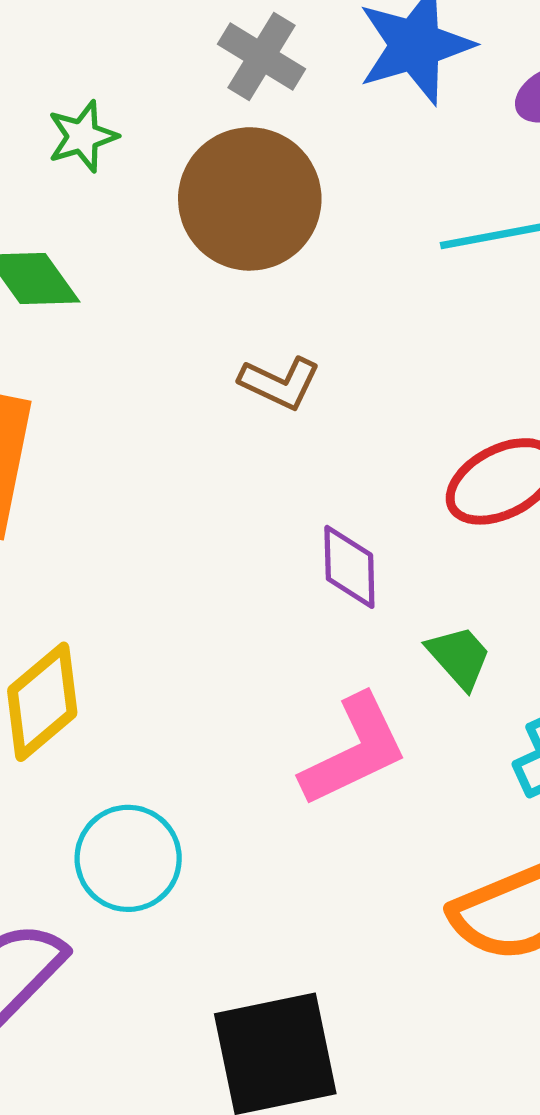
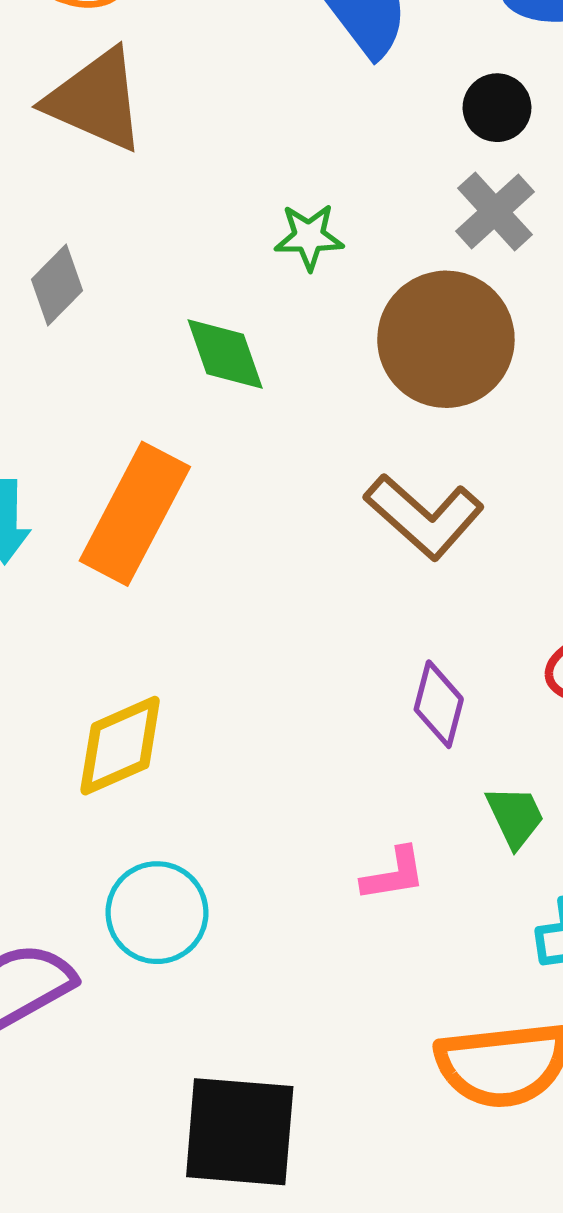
brown L-shape: (280, 383) -> (424, 516), size x1.5
pink L-shape: (354, 751) -> (394, 874), size x0.6

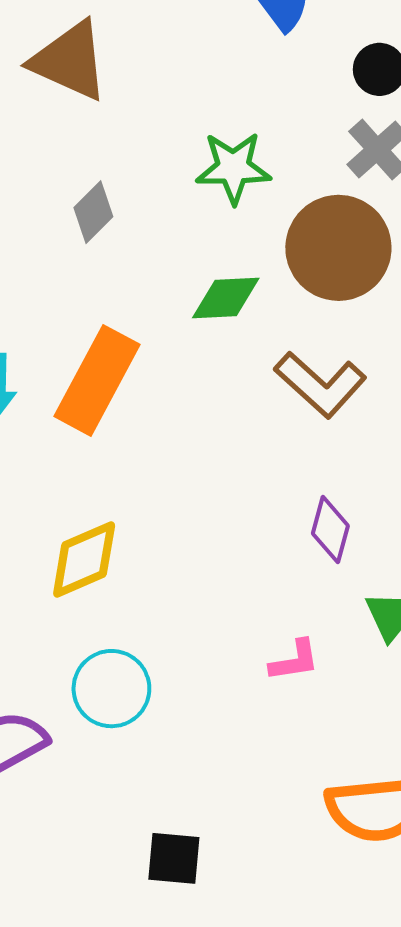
green star: (309, 237) -> (233, 168), size x1.4
gray diamond: (57, 285) -> (93, 212), moved
green diamond: (225, 354) -> (226, 298), moved, turned -74
black square: (240, 1132) -> (174, 858), size x0.6

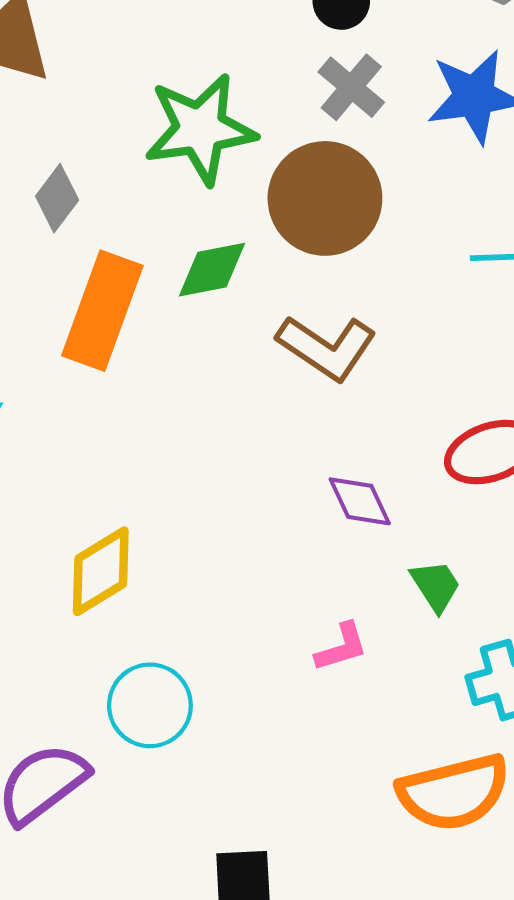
green star: (233, 168) -> (200, 129), size x1.4
orange rectangle: (97, 380) -> (102, 311), moved
purple diamond: (330, 530) -> (360, 501), turned -32

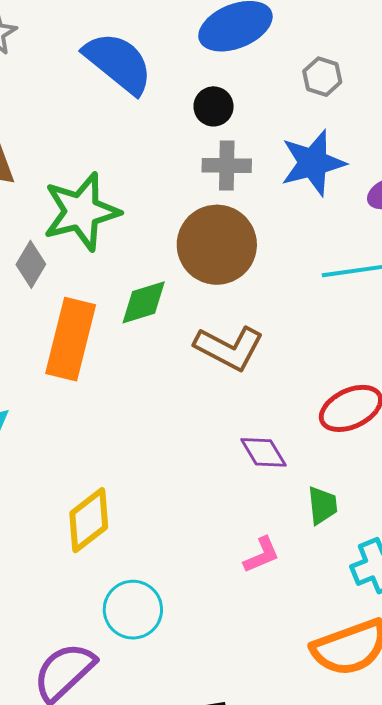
gray cross: (351, 87) -> (227, 165), turned -33
green star: (200, 129) -> (81, 212), moved
green trapezoid: (436, 586) -> (322, 505), turned 33

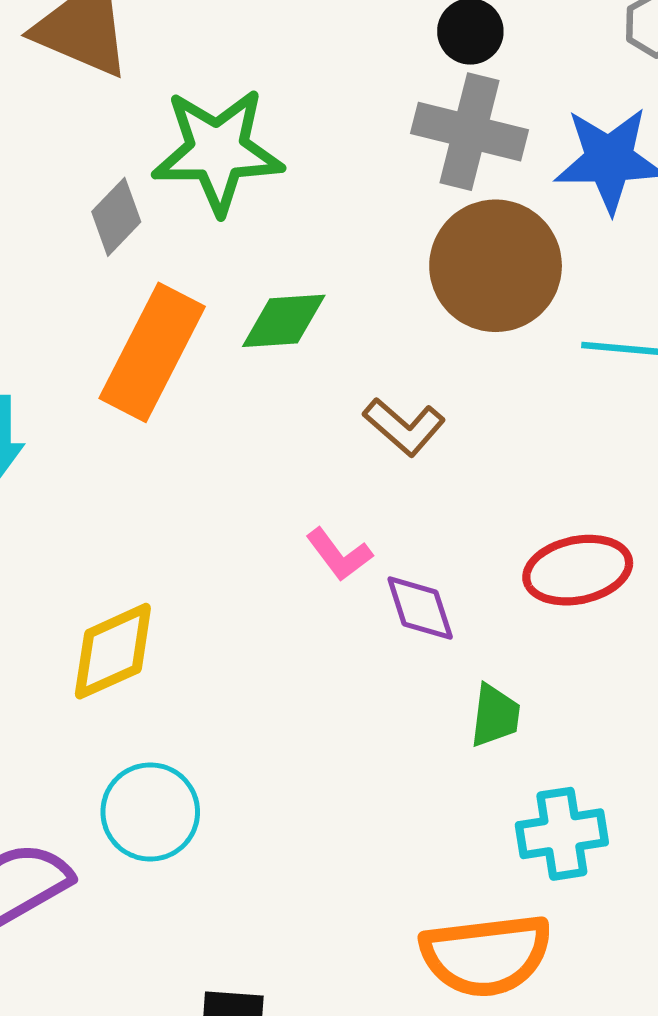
gray cross: (227, 165) -> (469, 132), size x1.4
brown circle: (217, 245) -> (496, 266), moved
brown L-shape: (229, 348) -> (404, 427), size x0.7
pink L-shape: (262, 555) -> (339, 555), moved, turned 63

